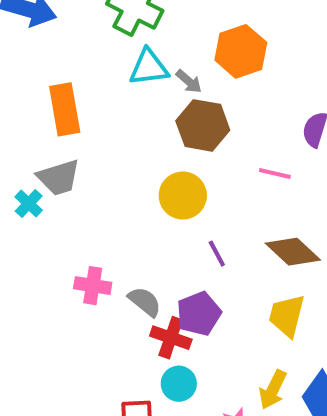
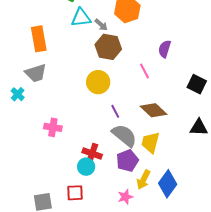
pink line: (275, 173) -> (144, 71), turned 49
cyan cross: (29, 204) -> (18, 94), moved
gray semicircle: (145, 302) -> (124, 135), moved, size x1.5
purple pentagon: (199, 314) -> (127, 161), moved
cyan circle: (179, 384) -> (86, 167), moved

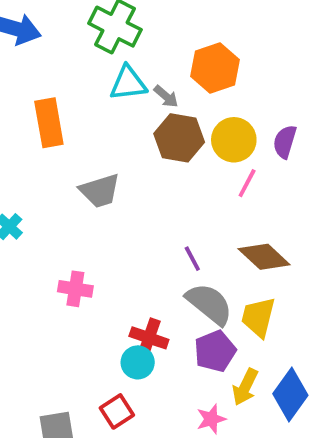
pink line: (144, 71) -> (247, 183), turned 56
gray trapezoid: (36, 73) -> (100, 191), moved
yellow circle: (98, 82) -> (234, 140), moved
red square: (75, 193) -> (117, 411), turned -30

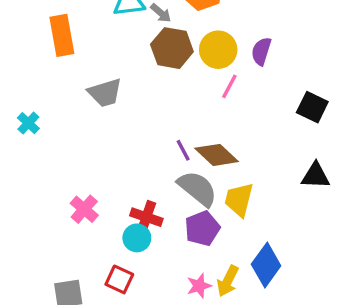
brown diamond: (264, 257) -> (217, 155), moved
pink cross: (75, 289) -> (84, 209), moved, turned 32
yellow arrow: (245, 387) -> (228, 281), moved
red square: (117, 411) -> (119, 279), turned -32

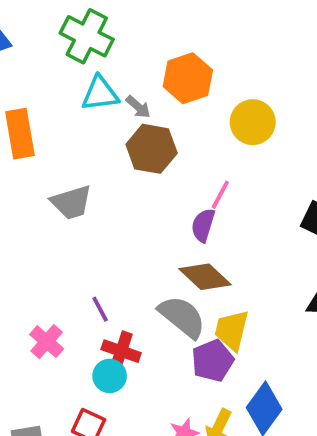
yellow circle: (218, 50) -> (253, 122), moved
purple semicircle: (261, 51) -> (203, 225), moved
purple line: (183, 150) -> (100, 309), moved
purple pentagon: (202, 228) -> (213, 361), moved

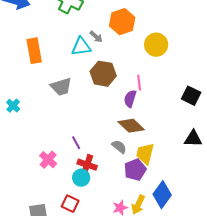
cyan triangle: (100, 94) -> (81, 47), moved
brown hexagon: (152, 149) -> (103, 74), moved
pink line: (220, 195) -> (139, 83), turned -35
gray semicircle: (182, 317) -> (119, 147), size x0.6

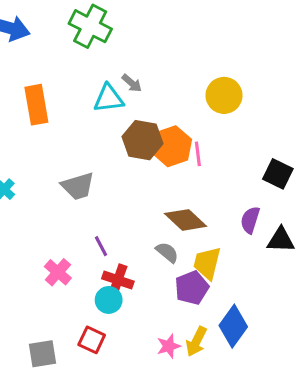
orange hexagon: (122, 22) -> (172, 146), moved
gray trapezoid: (61, 87) -> (78, 186), moved
purple semicircle: (130, 99) -> (250, 220), moved

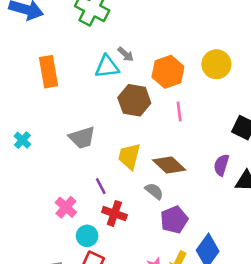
yellow circle: (224, 95) -> (216, 64), moved
orange hexagon: (172, 146) -> (168, 72), moved
yellow trapezoid: (207, 263) -> (129, 156), moved
cyan circle: (109, 300) -> (87, 236), moved

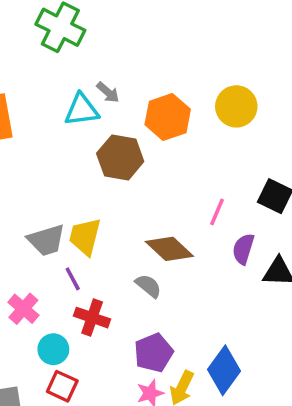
pink line: (179, 112) -> (217, 212), moved, turned 30
gray trapezoid: (82, 138) -> (46, 240), moved
yellow trapezoid: (129, 156) -> (85, 237), moved
purple pentagon: (174, 220) -> (154, 353), moved

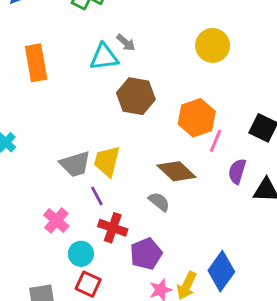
yellow circle: (236, 106) -> (213, 45), moved
orange hexagon: (168, 117) -> (197, 118), moved
purple pentagon: (154, 353) -> (146, 254), moved

